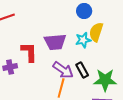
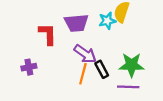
purple cross: (10, 67) -> (29, 67), moved
black rectangle: (82, 70) -> (102, 69), moved

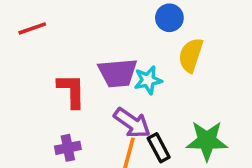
cyan star: (107, 21) -> (148, 80), moved
purple cross: (29, 67) -> (68, 148), moved

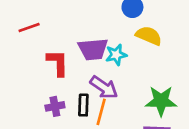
red line: (32, 28) -> (29, 28), moved
yellow semicircle: (191, 55) -> (149, 36), turned 95
black rectangle: (159, 148) -> (83, 105), moved, turned 30

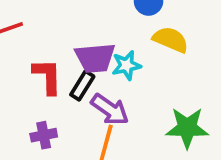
black rectangle: (83, 105) -> (82, 86), moved, turned 30

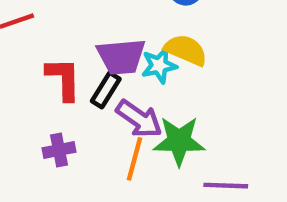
yellow semicircle: (171, 40) -> (186, 50), moved
green star: (187, 128) -> (179, 141), moved

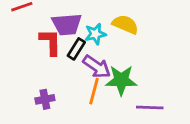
purple trapezoid: (121, 57) -> (67, 24), moved
cyan star: (159, 66) -> (95, 34), moved
purple cross: (59, 150) -> (45, 99), moved

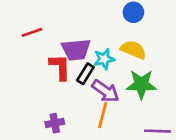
green star: (121, 80) -> (141, 84), moved

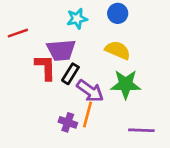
cyan star: (104, 59) -> (77, 19), moved
purple cross: (55, 123) -> (68, 122), moved, turned 30

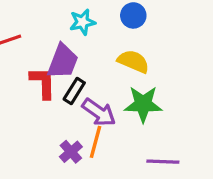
purple trapezoid: (61, 50) -> (63, 61), turned -64
purple cross: (68, 122) -> (71, 152), turned 30

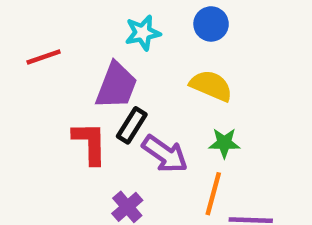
red L-shape: (43, 83) -> (90, 143), moved
green star: (143, 104) -> (224, 143), size x0.6
orange line: (96, 142) -> (213, 194), moved

